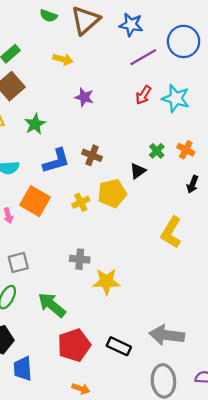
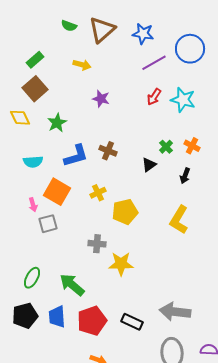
black arrow: (192, 184) -> (185, 176), moved
yellow pentagon: (112, 193) -> (125, 212), moved
gray square: (18, 263) -> (48, 224), moved
blue trapezoid: (23, 369) -> (57, 317), moved

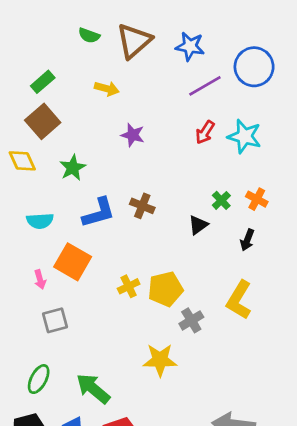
yellow cross: (98, 193) -> (129, 286), moved
gray square: (48, 224) -> (55, 320), moved
gray cross: (97, 244) -> (191, 320), moved, turned -36

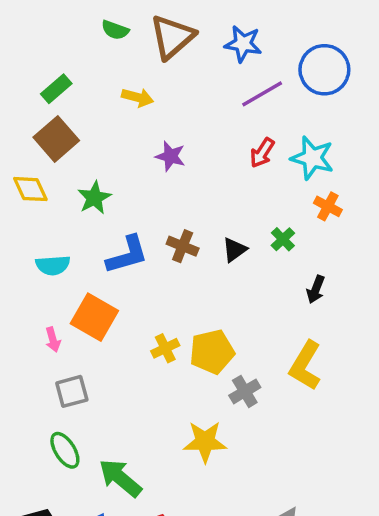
orange cross: (257, 199) -> (328, 206), moved
black triangle: (198, 225) -> (234, 250), moved
green ellipse: (39, 379) -> (65, 450), moved, turned -60

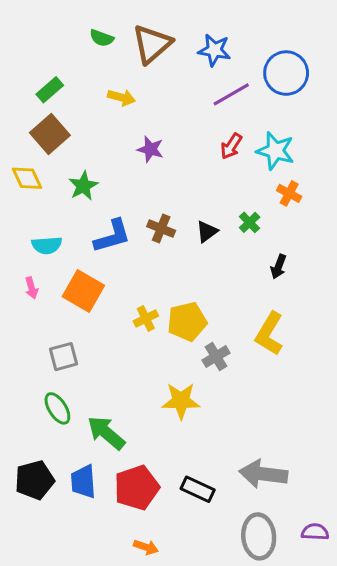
pink arrow: (53, 340) -> (32, 288), moved

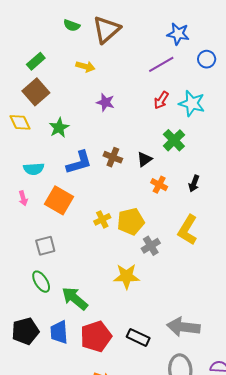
blue star: (214, 50) -> (178, 34), moved
blue circle: (286, 73) -> (207, 59), moved, size x0.6
orange cross: (289, 193) -> (159, 185), moved
green cross: (250, 222) -> (174, 140), moved, size x1.5

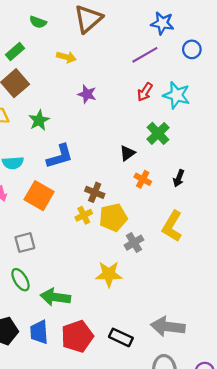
green semicircle: (72, 25) -> (38, 22), moved
brown cross: (113, 157) -> (95, 192), moved
green arrow: (75, 298) -> (55, 297), turned -32

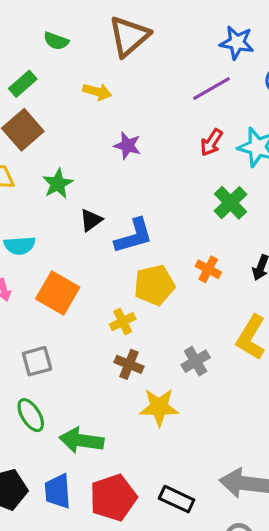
black triangle: (127, 153) -> (91, 220), moved
blue L-shape: (60, 156) -> (134, 236), moved
brown cross: (95, 192) -> (129, 364), moved
yellow pentagon: (113, 217) -> (154, 285), moved

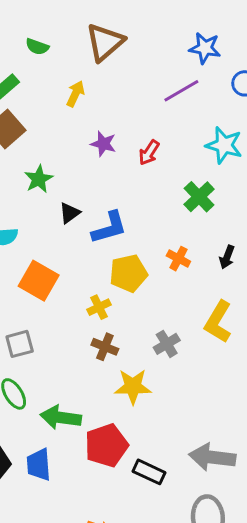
yellow arrow: (97, 92) -> (75, 94), turned -80
red arrow: (211, 142) -> (149, 153), moved
red pentagon: (113, 498) -> (106, 445), moved

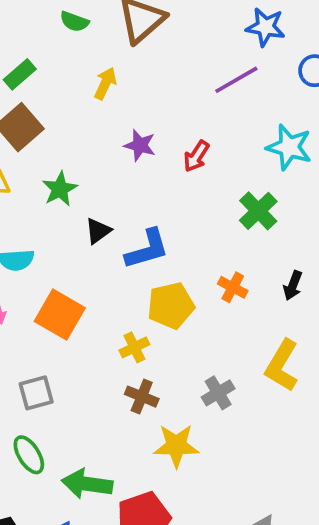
green semicircle: (37, 47) -> (74, 22), moved

